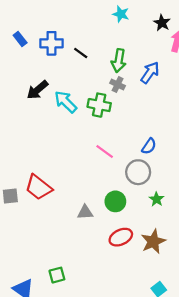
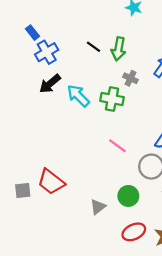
blue cross: (52, 43) -> (47, 52), moved, turned -30
green arrow: (119, 61) -> (119, 49), moved
gray triangle: (85, 212) -> (98, 207), turned -35

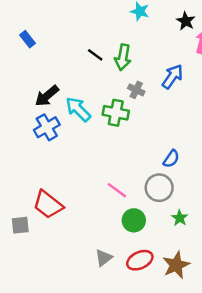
blue cross: (47, 52) -> (47, 127), moved
pink line: (117, 146) -> (117, 190), moved
gray square: (23, 190) -> (20, 225), moved
gray triangle: (98, 207) -> (104, 258), moved

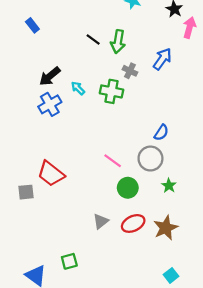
cyan arrow: (78, 109) -> (78, 88), size x0.6

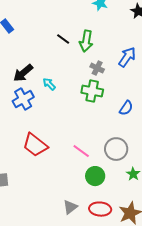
green cross: (112, 91) -> (92, 91), moved
blue semicircle: (161, 133) -> (126, 108), moved
red trapezoid: (51, 174) -> (35, 145), moved
red ellipse: (133, 223) -> (100, 209), turned 30

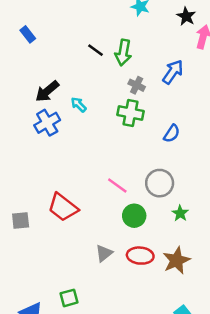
red trapezoid: (35, 145) -> (63, 207), moved

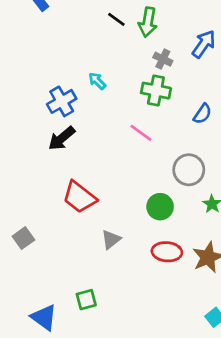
black arrow: (47, 91) -> (62, 138), moved
pink line: (117, 185) -> (141, 133), moved
gray square: (21, 221) -> (23, 238), moved, turned -30
gray triangle: (104, 253) -> (111, 239), moved

